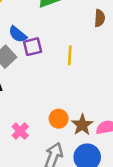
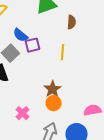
brown semicircle: (100, 18) -> (71, 22), moved
brown star: (82, 125) -> (52, 89), moved

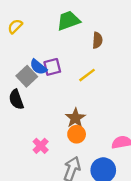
blue semicircle: (20, 35) -> (38, 67), moved
yellow line: (62, 52) -> (87, 75), turned 49

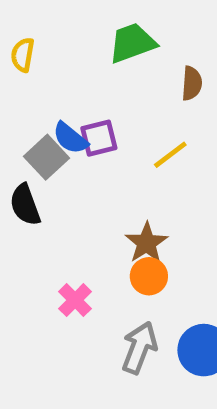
yellow semicircle: (15, 26) -> (23, 55), turned -35

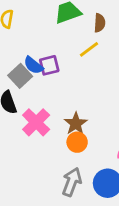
brown semicircle: (192, 83) -> (100, 23), moved
yellow line: (170, 155) -> (89, 49), moved
pink cross: (75, 300) -> (36, 122), moved, size x1.5

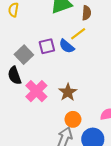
blue semicircle: (33, 65) -> (67, 46), moved
orange circle: (77, 142) -> (73, 119), moved

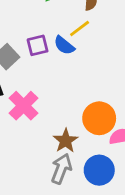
brown star: (68, 92) -> (66, 141), moved
orange circle: (73, 119) -> (99, 118), moved, size x1.5

